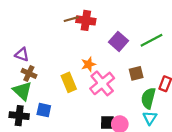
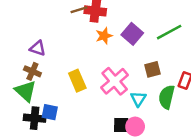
purple triangle: (22, 54) -> (38, 48), moved
orange star: (88, 64) -> (104, 36), moved
black cross: (19, 116) -> (35, 118), moved
cyan triangle: (150, 118) -> (138, 99), moved

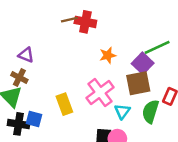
purple square: (132, 34) -> (143, 63), moved
orange star: (104, 36) -> (108, 55), moved
brown square: (152, 69) -> (138, 83), size x1.5
yellow rectangle: (77, 81) -> (64, 104), moved

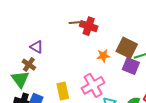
purple square: (143, 63) -> (131, 66), turned -30
brown square: (138, 83) -> (127, 48), moved, turned 30

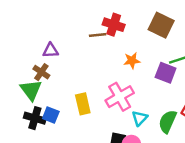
brown line: (76, 23) -> (97, 35), moved
purple triangle: (37, 47) -> (51, 50), turned -32
brown square: (127, 48) -> (161, 25), moved

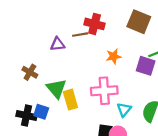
purple triangle: (51, 50) -> (58, 44), moved
green triangle: (31, 90) -> (56, 89), moved
pink cross: (120, 97) -> (104, 91), turned 30

